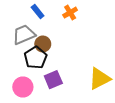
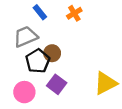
brown circle: (43, 44) -> (52, 53), moved
purple square: (53, 80) -> (57, 84), turned -30

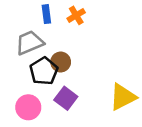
blue rectangle: (40, 12) -> (46, 14), turned 32
orange cross: (74, 13) -> (76, 15), moved

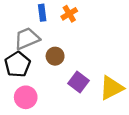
black pentagon: (44, 71) -> (17, 64), moved
purple square: (66, 98) -> (79, 82), moved

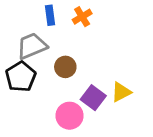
yellow triangle: (111, 88) -> (121, 92), moved, size x0.7
pink circle: (26, 97) -> (70, 116), moved

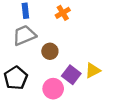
blue rectangle: (50, 15) -> (25, 11), moved
black pentagon: (21, 77) -> (16, 78), moved

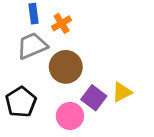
orange cross: (63, 13) -> (62, 23), moved
brown circle: (50, 51) -> (66, 67), size x1.5

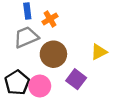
yellow triangle: (122, 92) -> (99, 52), moved
pink circle: (70, 116) -> (40, 86), moved

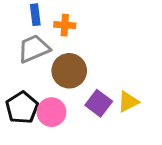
orange cross: (50, 19) -> (65, 25), turned 35
yellow triangle: (99, 52) -> (128, 102), moved

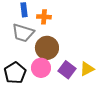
gray trapezoid: (34, 49) -> (23, 33), turned -140
pink circle: (51, 112) -> (41, 68), moved

